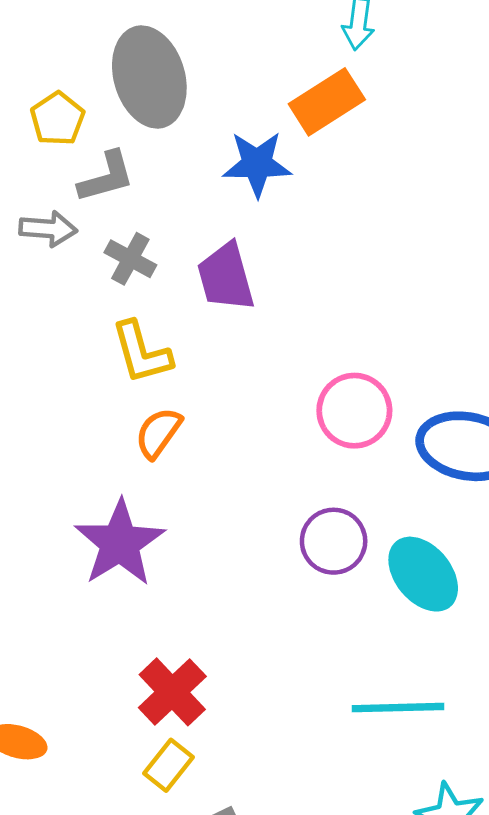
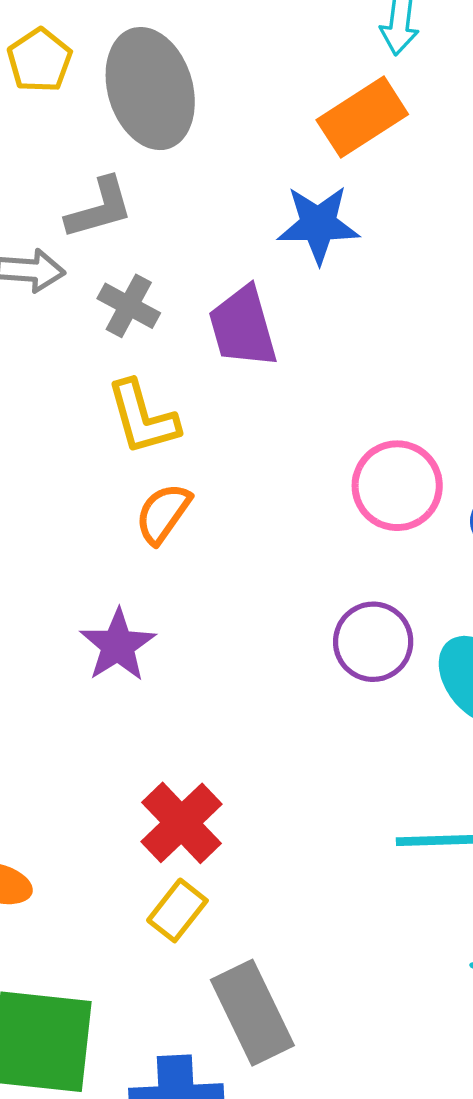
yellow pentagon: (57, 119) -> (40, 60), moved
blue star: (257, 164) -> (318, 224), moved
purple star: (120, 543) -> (118, 645), size x0.7

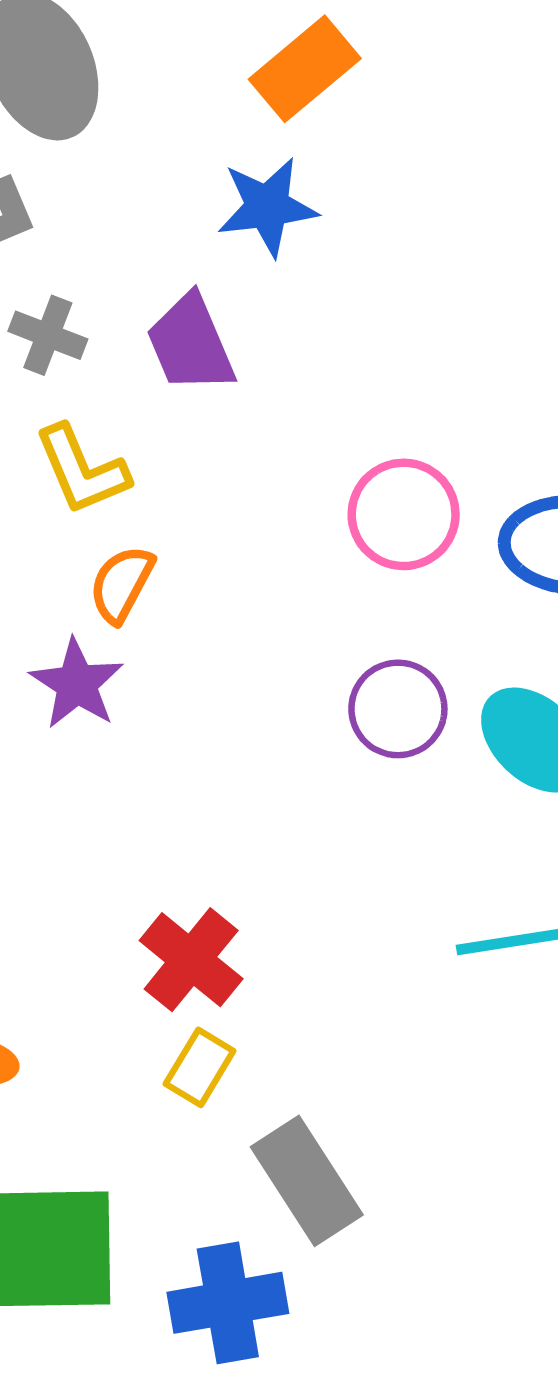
purple star: (118, 645) -> (77, 684), moved

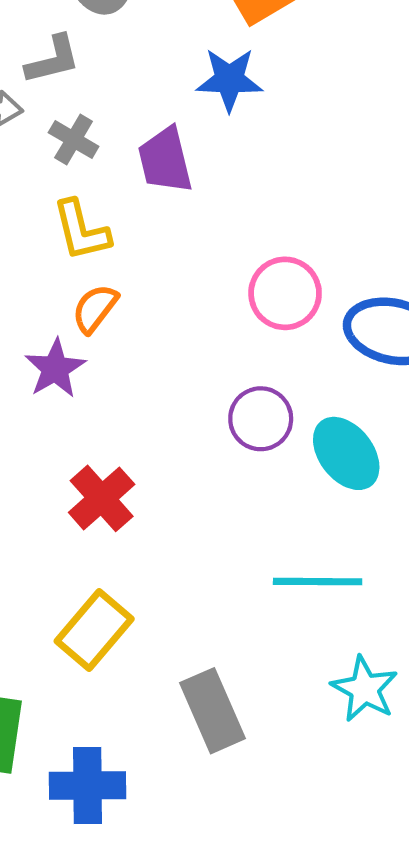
red cross: (191, 960) -> (102, 498), moved
yellow rectangle: (200, 1067) -> (94, 630), size x1.6
gray rectangle: (307, 1181) -> (213, 711), moved

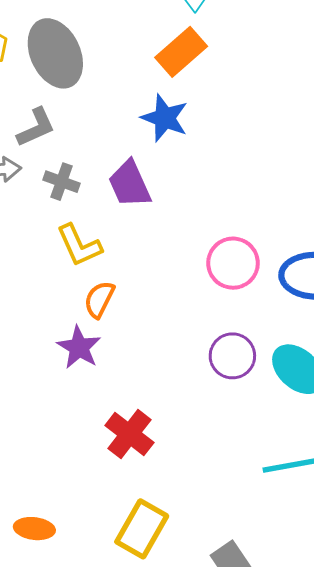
blue star: (229, 80) -> (165, 118), turned 30

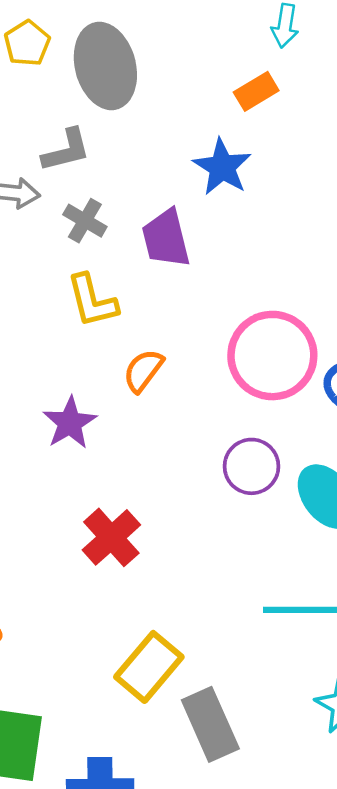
orange rectangle: (181, 52) -> (256, 91), size x0.7
pink circle: (233, 263) -> (272, 356), size x1.4
orange semicircle: (99, 299) -> (143, 371), moved
yellow rectangle: (142, 529) -> (149, 667), moved

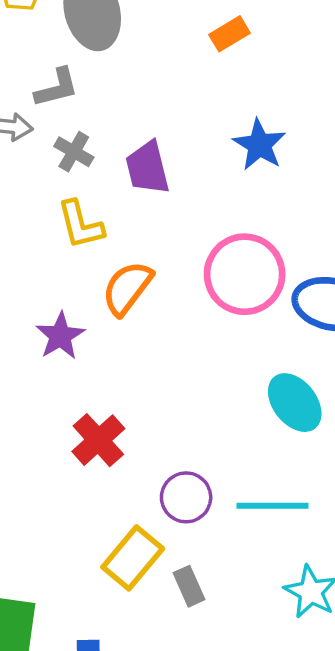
blue star: (222, 167) -> (259, 145), moved
orange semicircle: (143, 371) -> (127, 288), size x1.4
purple circle: (251, 466) -> (186, 497), moved
gray rectangle: (210, 724) -> (189, 586), moved, size x0.6

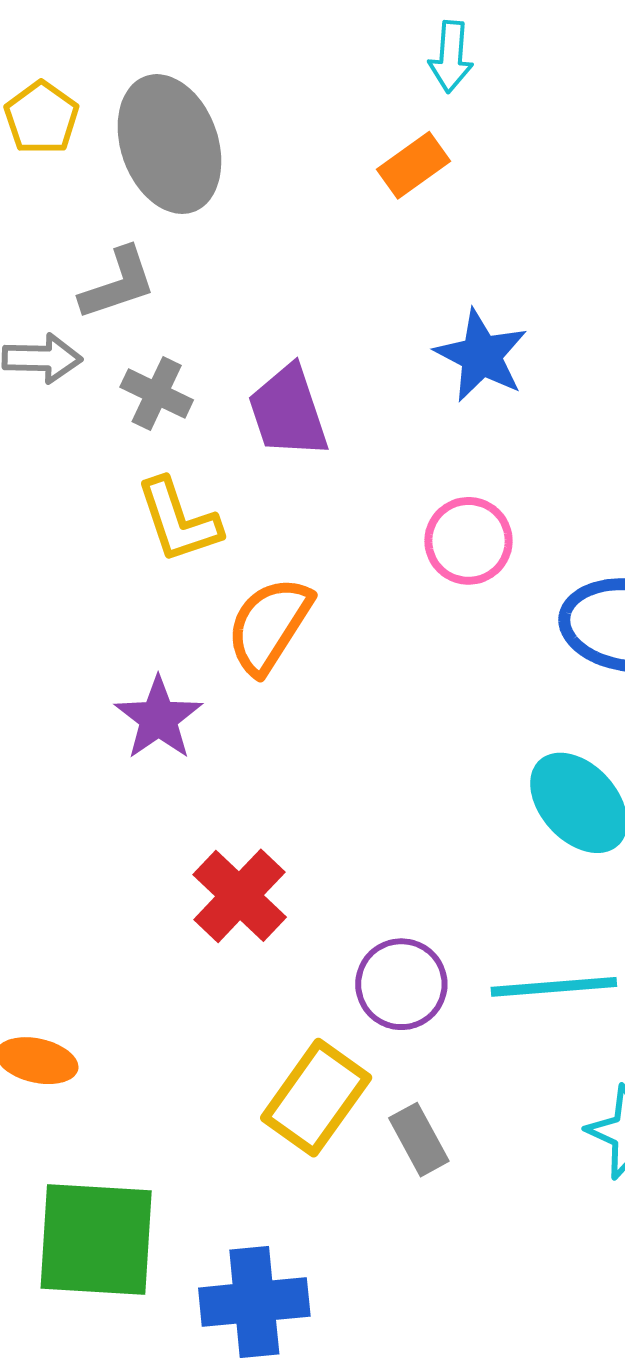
pink circle: (245, 274) -> (468, 541), moved, size x0.6

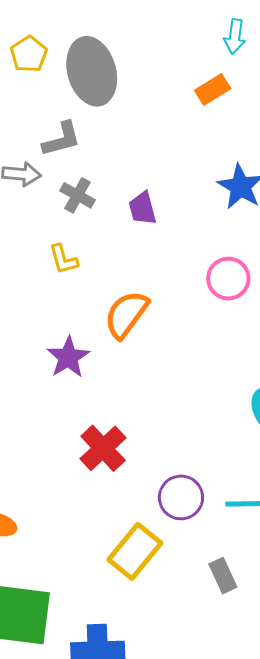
purple trapezoid: (288, 412) -> (142, 208), size x0.7
yellow L-shape: (178, 521) -> (63, 259), moved, size x0.7
gray rectangle: (419, 1140) -> (223, 576), moved

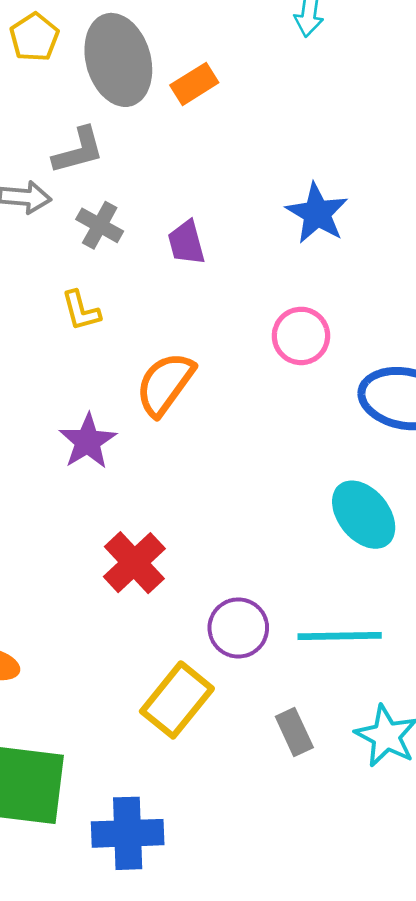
orange rectangle: (213, 90) -> (194, 84), moved

